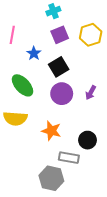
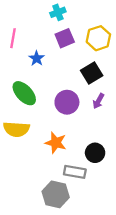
black square: (59, 67) -> (92, 73), moved

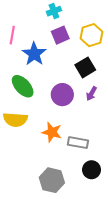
blue star: (37, 58) -> (34, 54), size x1.6
black circle: (95, 153) -> (92, 170), moved
gray rectangle: (75, 172) -> (78, 143), moved

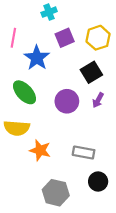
cyan cross: (54, 11) -> (49, 12), moved
orange star: (52, 132) -> (40, 150), moved

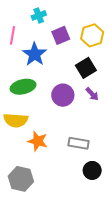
cyan cross: (49, 12) -> (39, 15), moved
green ellipse: (25, 92) -> (23, 87), turned -60
purple arrow: (98, 100) -> (92, 94), turned -72
gray hexagon: (56, 193) -> (21, 179), moved

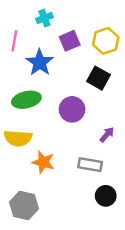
black square: (86, 68) -> (98, 78), turned -30
purple arrow: (92, 94) -> (107, 135), moved, turned -96

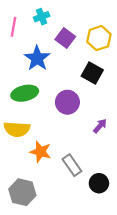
pink line: (14, 41) -> (13, 27), moved
purple square: (70, 41) -> (65, 38), turned -30
gray rectangle: (90, 165) -> (72, 165), moved, turned 45

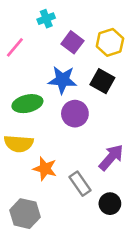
pink line: (13, 27) -> (15, 47), moved, turned 30
blue star: (37, 58) -> (62, 80), moved, turned -30
purple arrow: (100, 126) -> (111, 157), moved, size x1.6

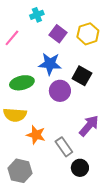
black square: (102, 81) -> (82, 76), moved
black circle: (110, 204) -> (80, 168), moved

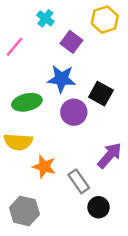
cyan cross: (37, 15) -> (45, 18), turned -32
yellow hexagon: (88, 34) -> (105, 20), moved

